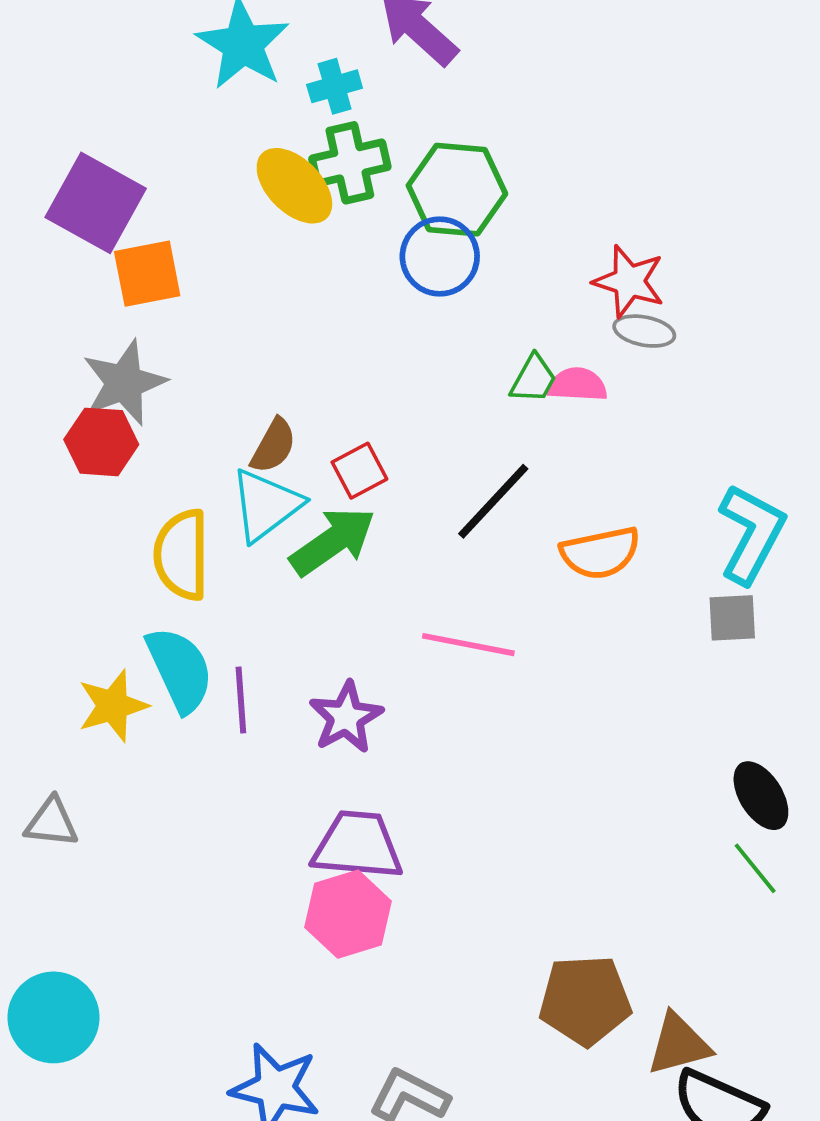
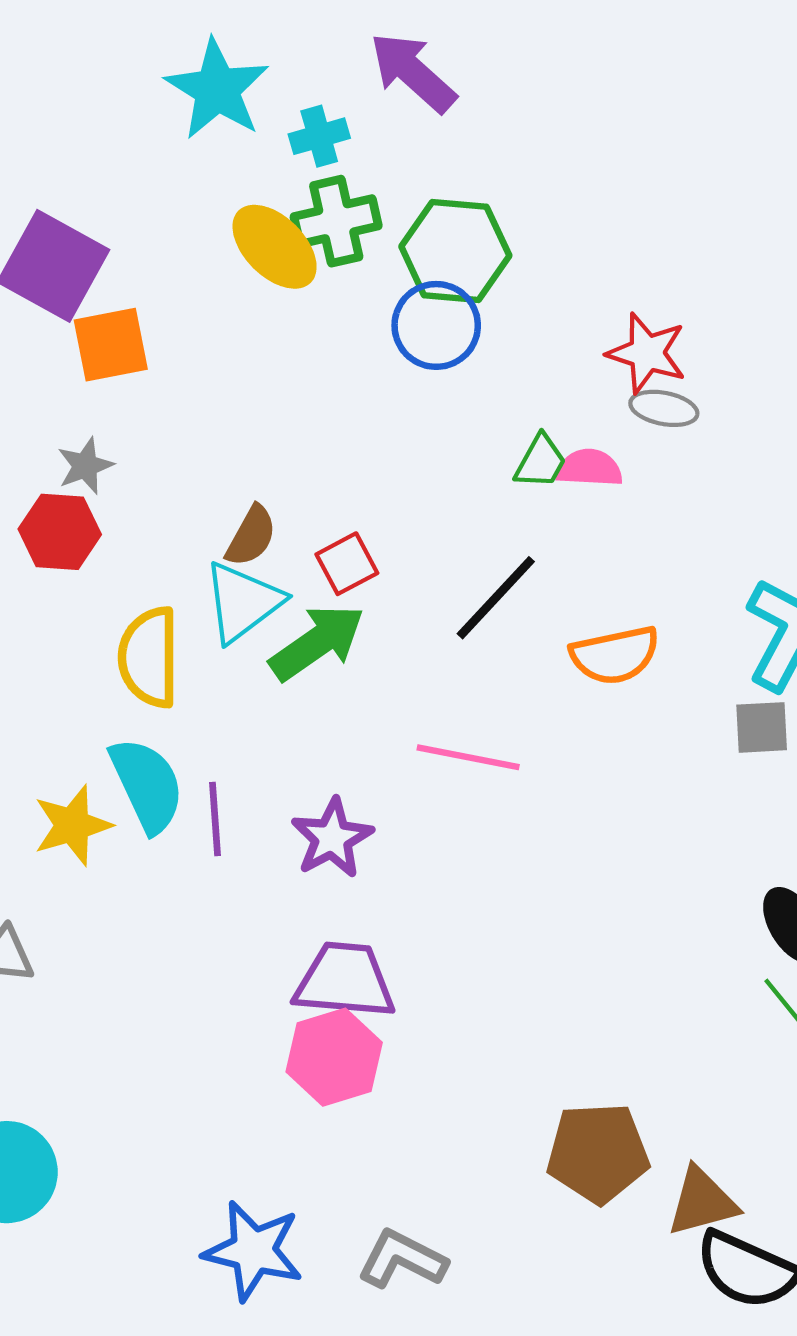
gray star: (124, 383) -> (85, 466), size x0.6

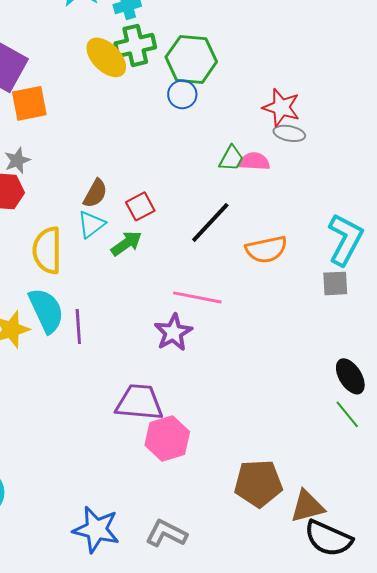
blue circle: (436, 325) -> (182, 94), size x0.7
cyan triangle: (243, 602) -> (91, 224), size x0.7
green arrow: (317, 642) -> (126, 243), size x0.7
purple star: (332, 838) -> (173, 332), moved
pink hexagon: (334, 1057) -> (167, 438), moved

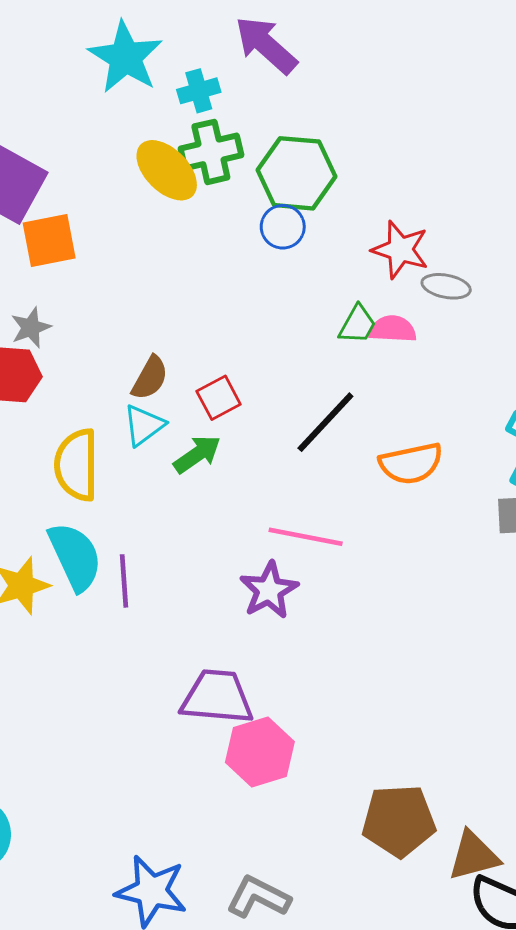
red star: (281, 107) -> (400, 250), moved

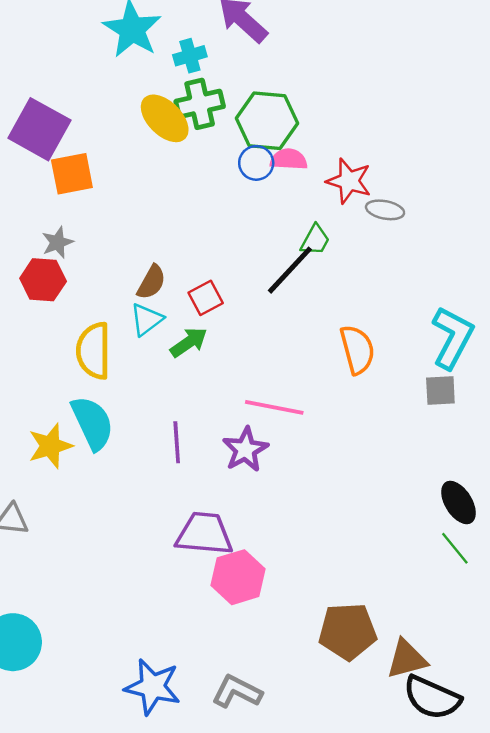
pink semicircle: (393, 329) -> (289, 159), moved
black line: (325, 422) -> (290, 270), moved
orange semicircle: (411, 463) -> (357, 350), turned -93
purple line: (124, 581) -> (177, 442), moved

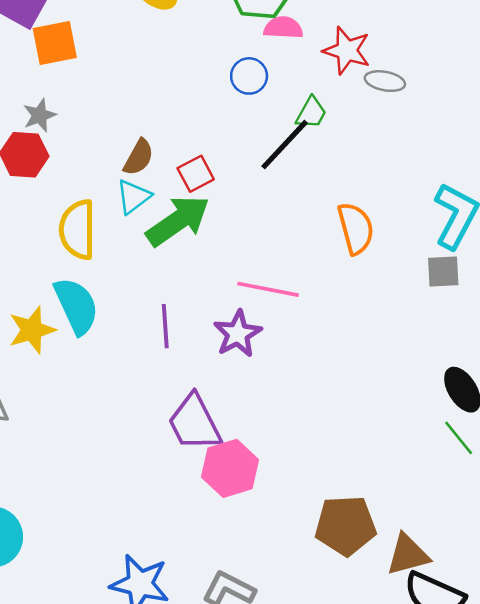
blue circle: (256, 163) -> (249, 76), moved
green arrow: (189, 342) -> (178, 221), size x1.6
purple trapezoid: (204, 534) -> (194, 423), turned -122

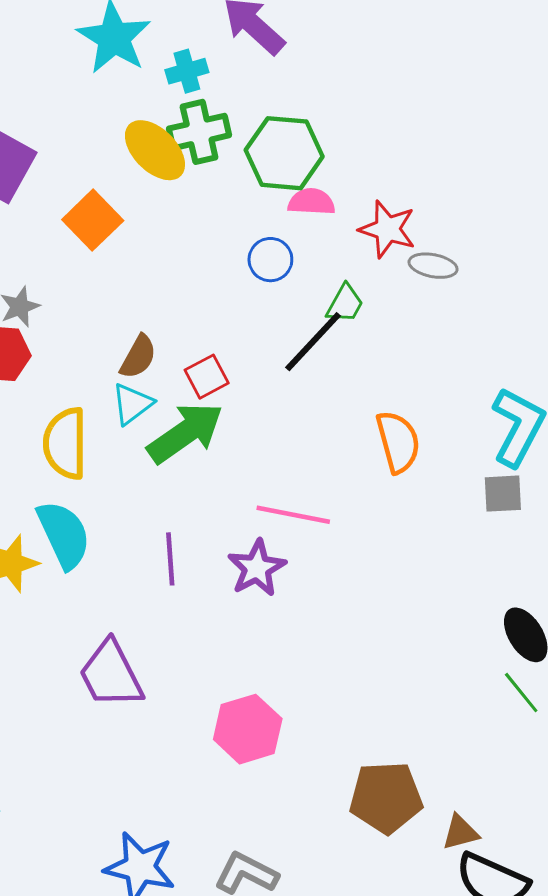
orange square: (55, 43) -> (93, 220), moved, turned -33
purple trapezoid: (194, 423) -> (111, 674), moved
brown triangle: (408, 555) -> (460, 832), size x0.7

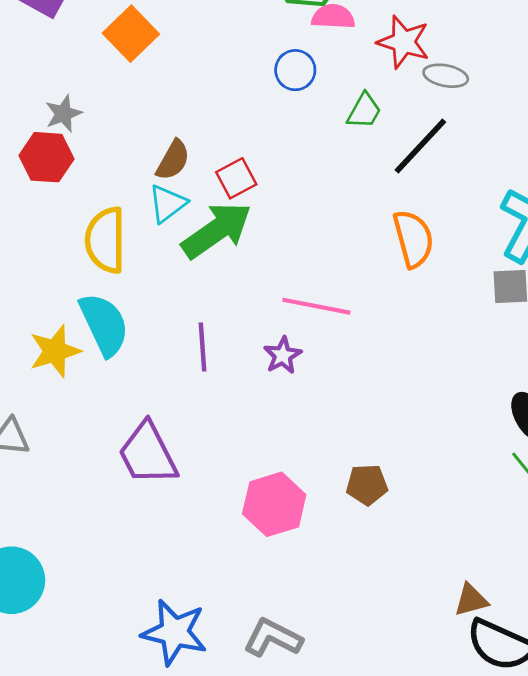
black line: (313, 342) -> (420, 146), moved
purple star: (257, 568) -> (283, 355), size x0.7
brown pentagon: (386, 797) -> (367, 485), moved, size x0.6

